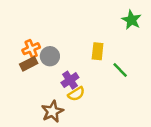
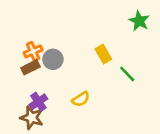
yellow rectangle: (98, 51) -> (103, 54), turned -36
purple cross: (70, 80) -> (38, 102), moved
brown star: (52, 111) -> (32, 118), moved, turned -30

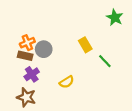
brown rectangle: (30, 67) -> (25, 56), turned 40
purple cross: (38, 102) -> (32, 74), moved

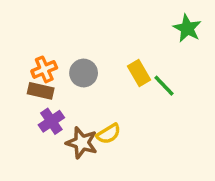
gray circle: (44, 49) -> (84, 73), moved
green line: (105, 61) -> (164, 86), moved
brown star: (26, 97) -> (82, 143), moved

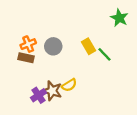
purple cross: (51, 121) -> (38, 95), moved

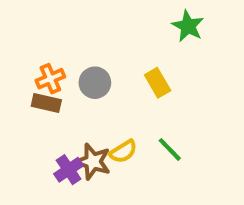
green star: (119, 18) -> (188, 26), moved
green line: (104, 54) -> (170, 149), moved

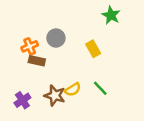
gray circle: (95, 83) -> (56, 38), moved
brown rectangle: (46, 103) -> (37, 61), moved
purple cross: (69, 170) -> (22, 100), moved

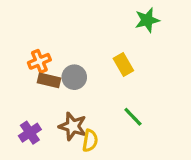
green star: (111, 15) -> (147, 20), turned 30
gray circle: (56, 38) -> (74, 77), moved
yellow semicircle: (73, 89) -> (90, 141), moved, turned -49

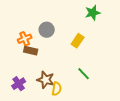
yellow rectangle: (123, 64) -> (78, 41), turned 64
gray circle: (74, 77) -> (47, 30), moved

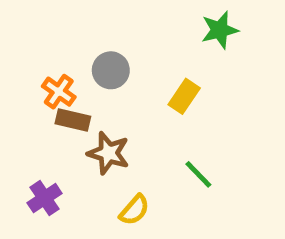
orange cross: (25, 39) -> (59, 92), turned -32
brown star: (46, 80) -> (108, 153), moved
yellow semicircle: (57, 89) -> (134, 210), turned 32

